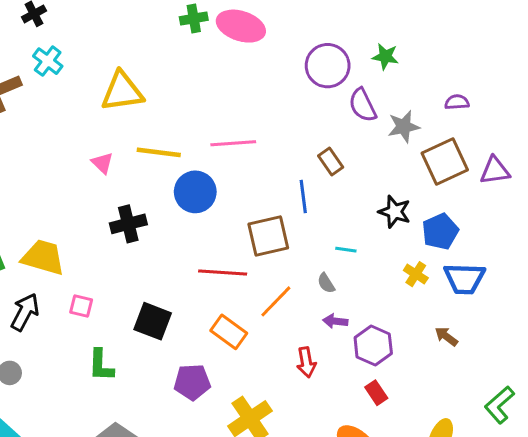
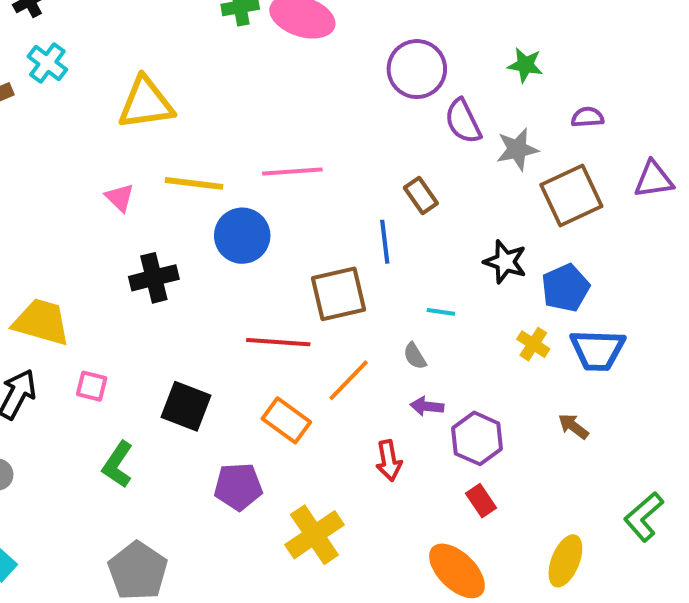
green star: (385, 57) -> (525, 65), moved
purple triangle: (495, 171) -> (654, 179), moved
green L-shape: (101, 365) -> (118, 465), turned 32

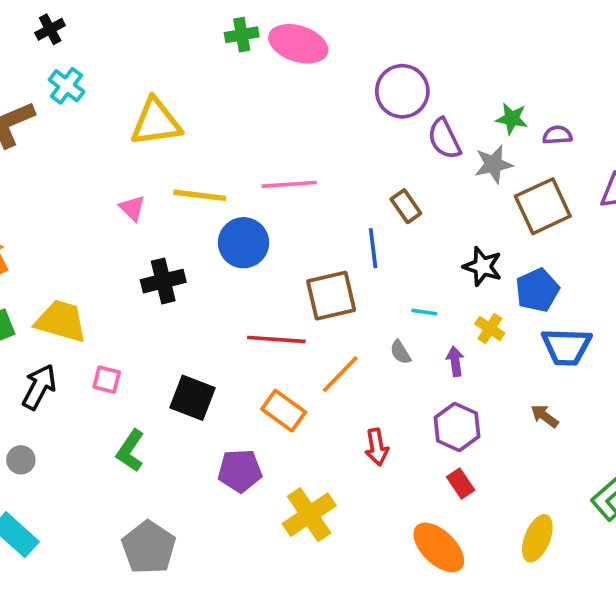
green star: (525, 65) -> (512, 119), moved
yellow cross: (533, 344) -> (490, 328), moved
purple arrow: (427, 406) -> (455, 361), moved, turned 76

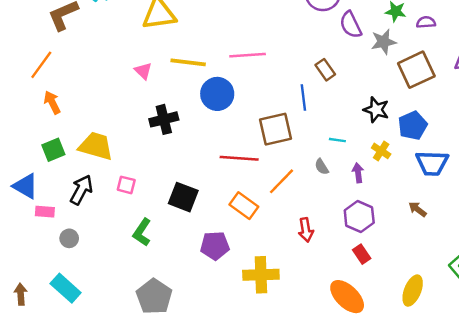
yellow cross: (309, 515) -> (261, 275), turned 32

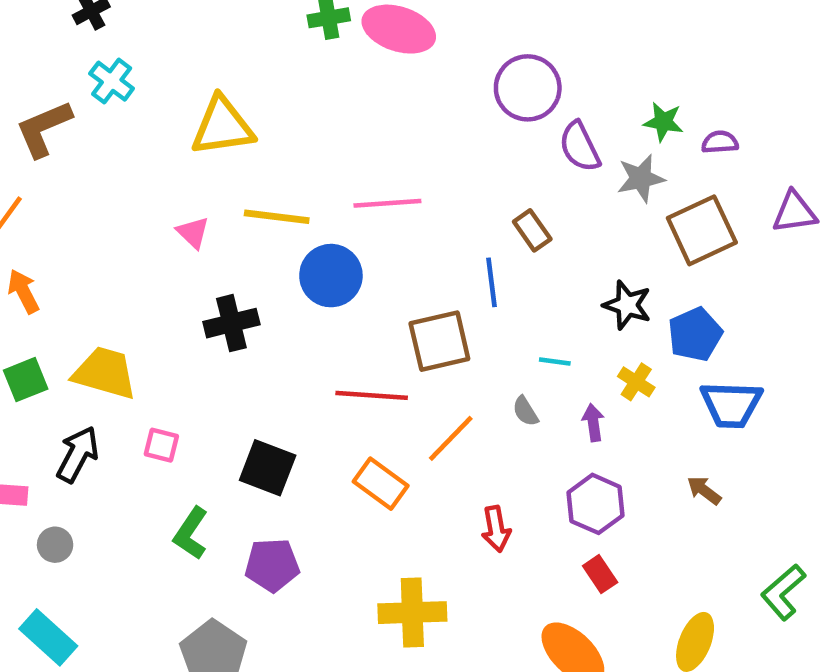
purple pentagon: (215, 246) -> (272, 565), moved

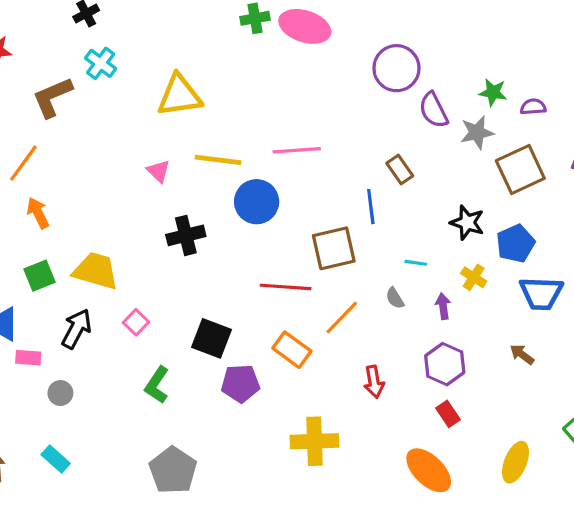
pink square: (161, 445) -> (136, 322), turned 30
purple pentagon: (272, 565) -> (241, 383), moved
cyan rectangle: (48, 637) -> (56, 459), size x0.7

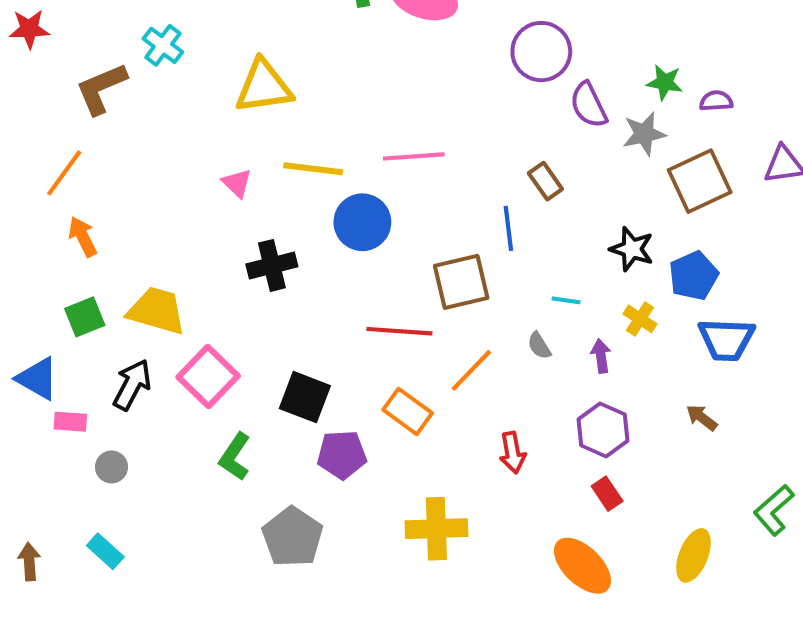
pink square: (136, 322) -> (208, 376), size x1.8
gray pentagon: (173, 470) -> (292, 537), moved

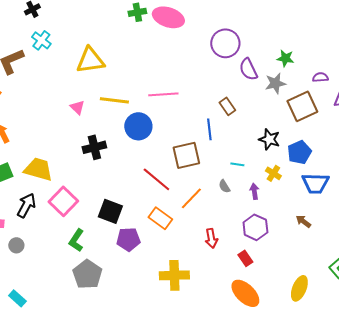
purple semicircle: (716, 101) -> (320, 77), moved
red line: (399, 331) -> (156, 179), turned 36
red rectangle: (607, 494) -> (245, 258), moved
gray pentagon: (292, 537) -> (87, 274), moved
cyan rectangle: (105, 551) -> (17, 298), moved

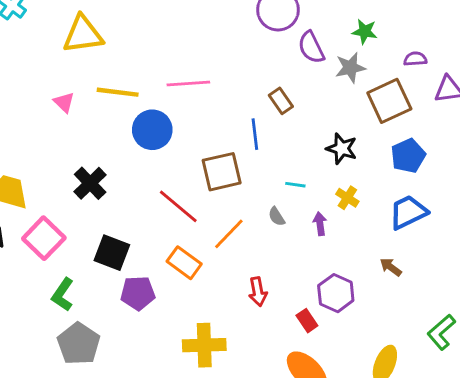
black cross: (94, 147) -> (90, 183), moved, turned -30
blue pentagon: (299, 152) -> (408, 156), moved
blue trapezoid: (315, 183) -> (408, 212), turned 152
purple hexagon: (255, 227) -> (336, 293), moved

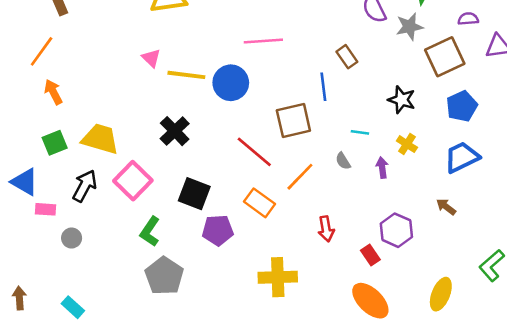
yellow line: (118, 92) -> (186, 75), moved

